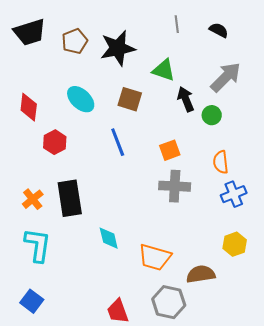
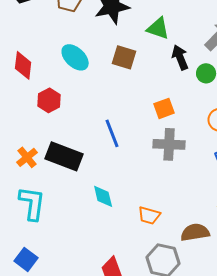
blue line: (118, 142) -> (112, 133), moved
black rectangle: (70, 198) -> (64, 156), turned -60
orange trapezoid: (155, 257) -> (149, 215), size x0.7

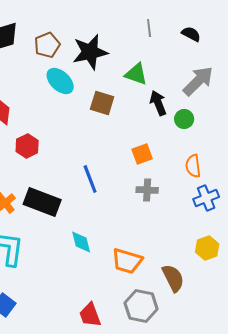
cyan ellipse: (75, 57) -> (60, 81), moved
gray cross: (169, 144) -> (147, 190), size x0.7
orange trapezoid: (149, 215) -> (127, 261), size x1.4
brown semicircle: (195, 232) -> (173, 278), turned 72

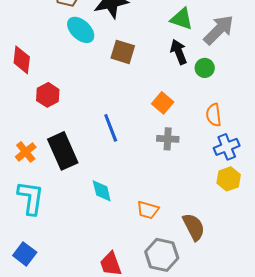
green triangle: (136, 74) -> (182, 19), moved
orange square: (142, 154) -> (163, 103), turned -30
black rectangle: (42, 202) -> (63, 151), turned 45
yellow hexagon: (207, 248) -> (229, 179), moved
orange trapezoid: (127, 261) -> (148, 210), size x0.7

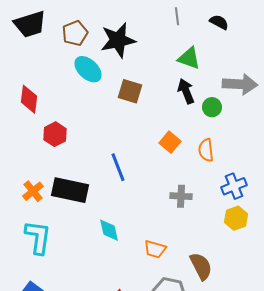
gray arrow: (219, 30) -> (240, 84), moved, turned 48
orange semicircle: (214, 115) -> (206, 150), moved
gray cross: (168, 139) -> (181, 196), moved
black rectangle: (63, 151) -> (70, 190), turned -54

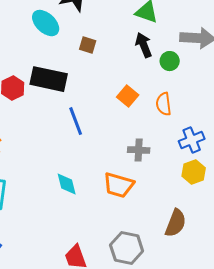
brown square: (130, 91) -> (88, 45), size x0.7
black rectangle: (70, 190) -> (49, 79), moved
orange trapezoid: (155, 249) -> (119, 185), moved, size x1.4
brown semicircle: (201, 266) -> (176, 223), moved, turned 48

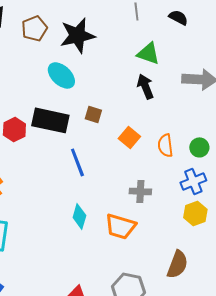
cyan ellipse: (46, 23) -> (61, 75), moved
brown square: (88, 45) -> (93, 114), moved
green circle: (170, 61) -> (199, 147), moved
cyan diamond: (67, 184) -> (79, 216), moved, turned 30

